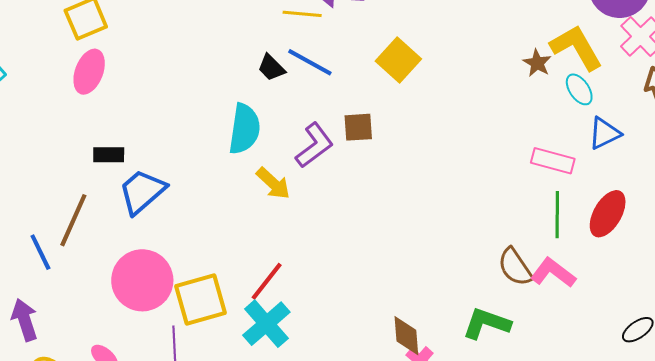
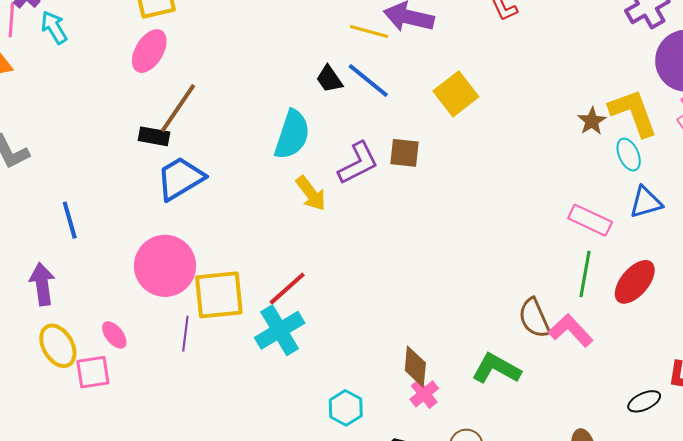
brown line: (73, 220) -> (178, 108), moved

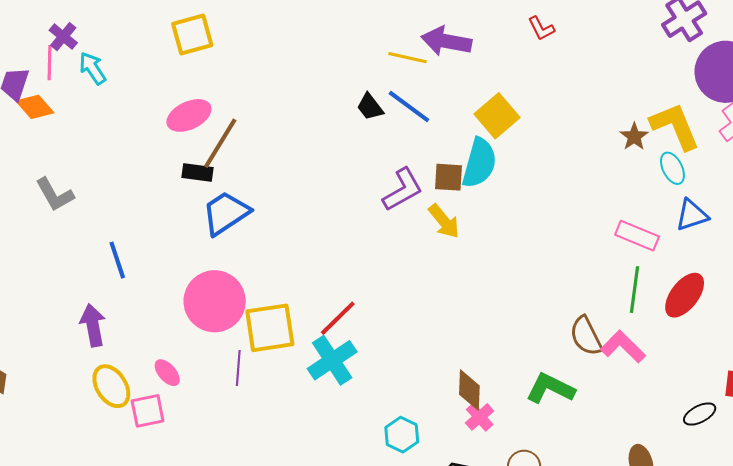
pink ellipse: (149, 51) -> (189, 115), moved, turned 36
cyan semicircle: (292, 135) -> (479, 163), moved
yellow arrow: (311, 193) -> (444, 221), moved

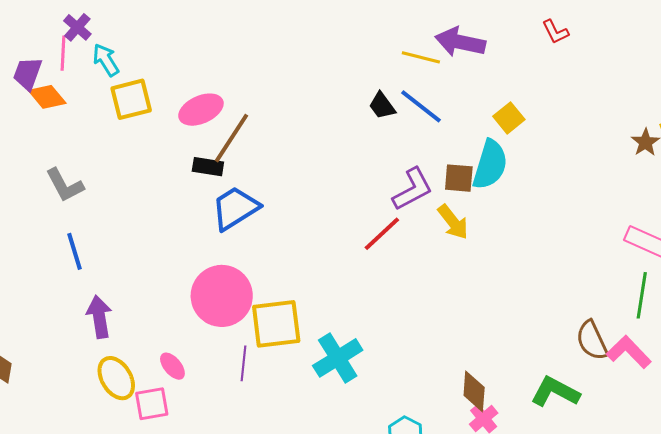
yellow square: (192, 34) -> (131, 99), moved
yellow square: (497, 116) -> (509, 118), size x0.7
blue line: (117, 260) -> (74, 251), moved
red line: (338, 318) -> (382, 234), moved

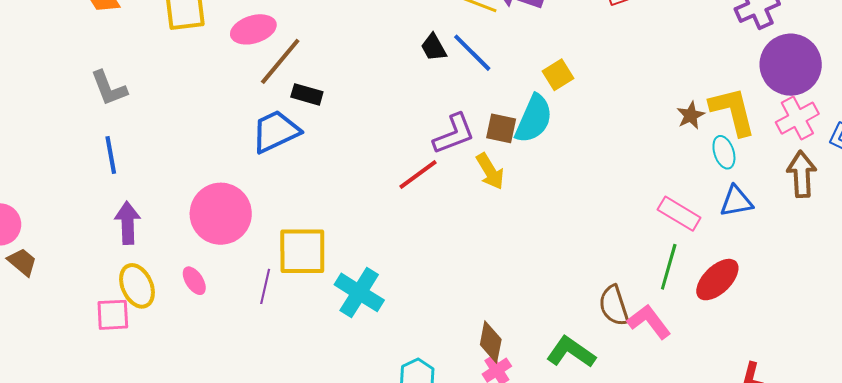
black rectangle: (208, 167) -> (307, 94), moved
pink circle: (222, 296) -> (221, 214), moved
cyan cross: (338, 358) -> (359, 292), turned -33
pink square: (152, 404) -> (113, 315), moved

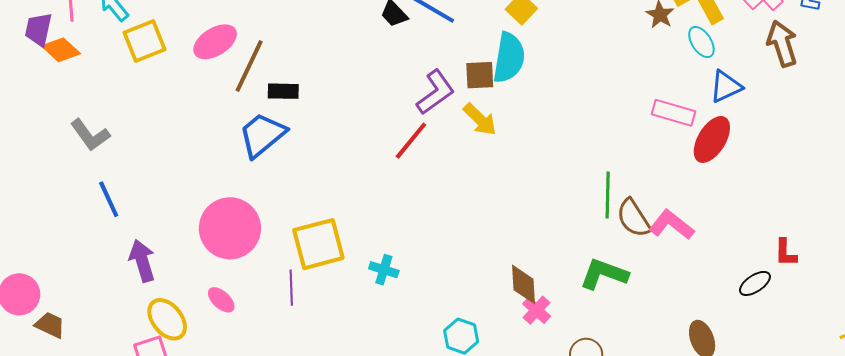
green line: (669, 267) -> (608, 195), moved
red ellipse: (717, 280) -> (712, 139), moved
cyan cross: (359, 292) -> (384, 270), size x0.6

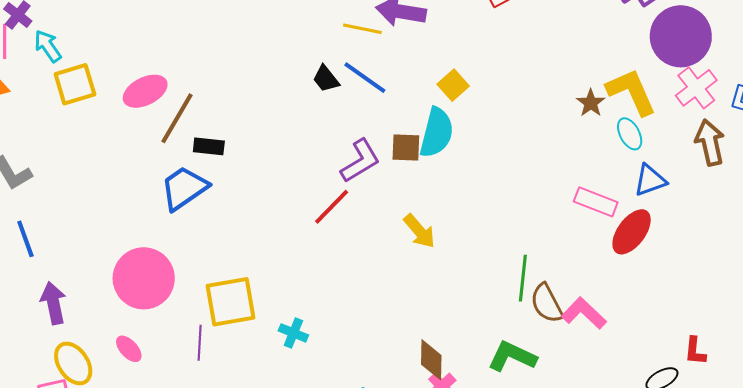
yellow arrow: (480, 119) -> (419, 231), moved

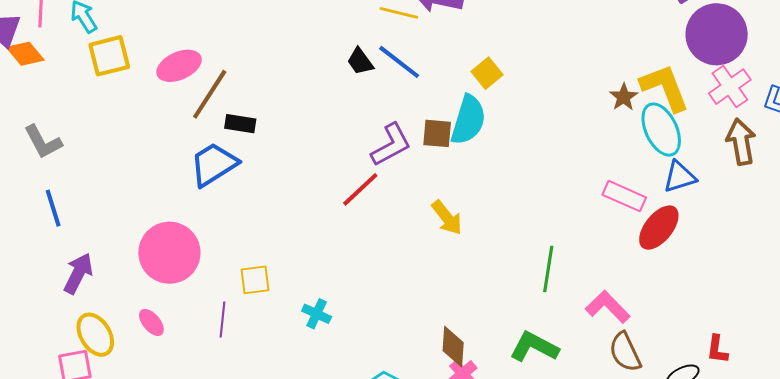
cyan ellipse: (630, 134) -> (661, 130), size x1.6
yellow square: (230, 302) -> (255, 280), size x0.6
purple arrow: (53, 303) -> (78, 273), turned 36
brown semicircle: (547, 303) -> (625, 352), moved

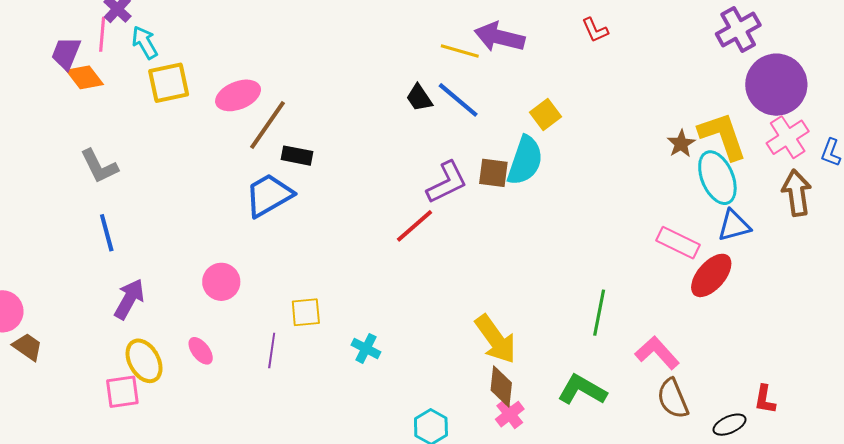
yellow arrow: (447, 218) -> (496, 339), moved, size x1.4
pink circle: (169, 253) -> (221, 282), size x0.6

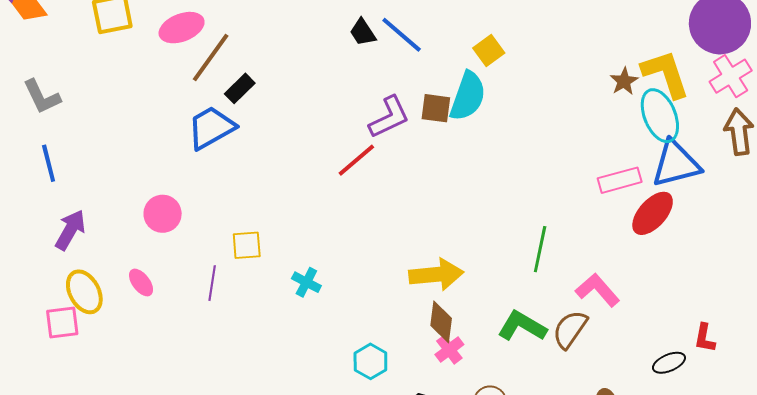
black rectangle: (297, 156) -> (240, 88), turned -56
blue triangle: (734, 226) -> (676, 164), size x1.5
pink rectangle: (678, 243) -> (620, 180), turned -42
yellow arrow: (496, 339) -> (436, 275), turned -60
brown semicircle: (673, 399) -> (570, 329), moved, turned 57

